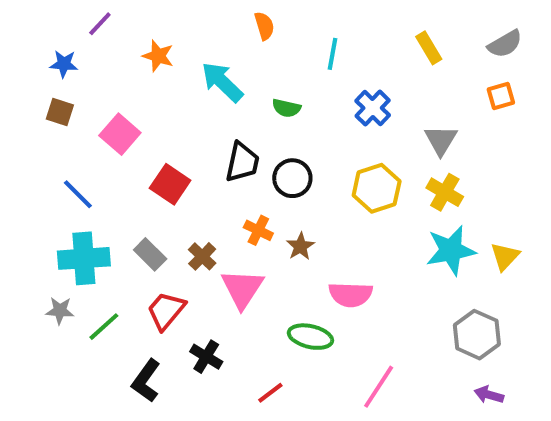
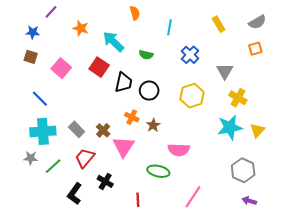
red square: (170, 184) -> (99, 67), moved
yellow cross: (445, 192) -> (238, 98), moved
red line: (270, 393) -> (138, 200), turned -56

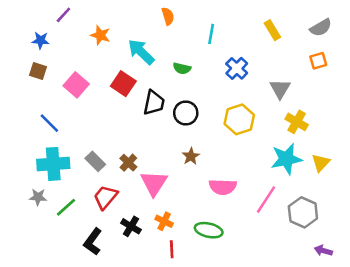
orange cross: (132, 117) -> (164, 221), moved
green ellipse: (158, 171) -> (209, 230), moved
pink line: (193, 197) -> (266, 200), moved
purple arrow: (249, 201) -> (323, 251), moved

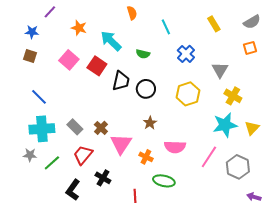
cyan line: (211, 34) -> (166, 27), turned -35
pink square: (76, 85) -> (69, 60), moved
orange cross: (164, 221) -> (146, 157), moved

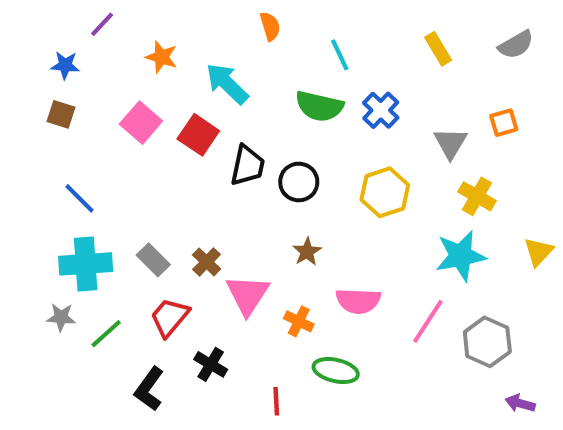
orange square: (250, 48) -> (504, 123), moved
green semicircle: (143, 54) -> (319, 106), moved, size x1.6
yellow triangle: (252, 128) -> (539, 252), moved

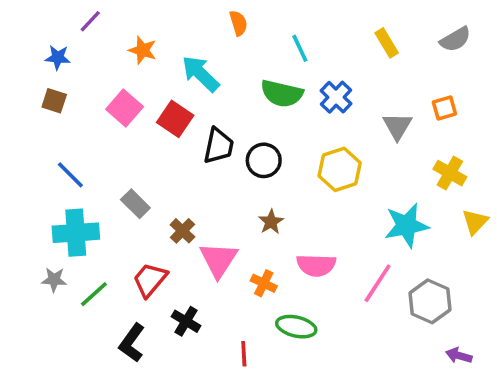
yellow cross: (477, 196) -> (450, 173), moved
gray rectangle: (153, 260) -> (135, 204), moved

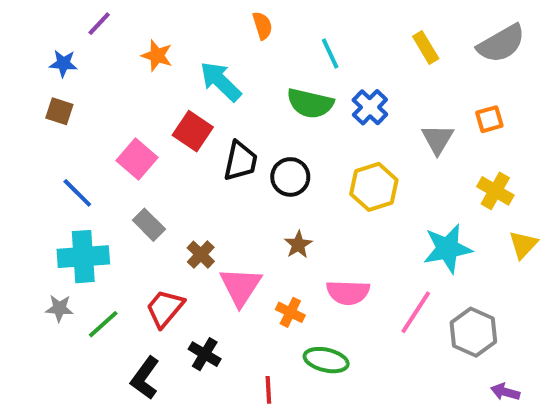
gray semicircle: (455, 39) -> (501, 44), size x1.4
pink square: (125, 108) -> (137, 159), moved

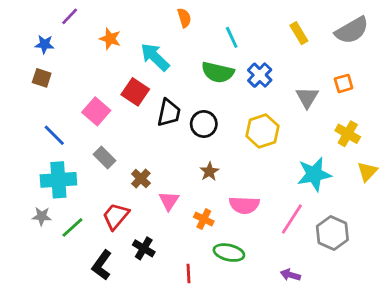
pink triangle: (241, 286) -> (169, 201), size x0.7
purple arrow: (505, 392) -> (290, 275), moved

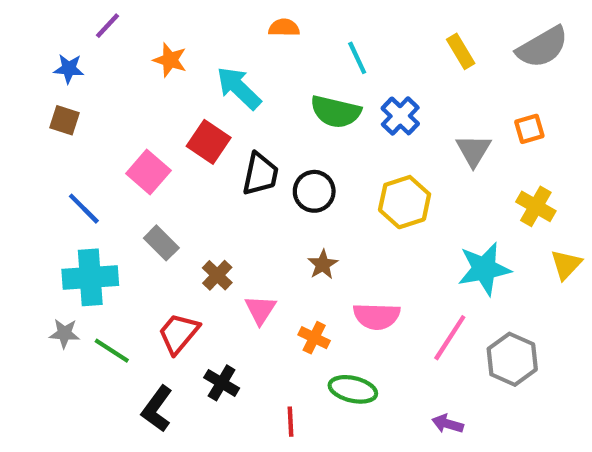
orange semicircle: (184, 18) -> (284, 28), turned -72
green line: (72, 227) -> (112, 351), turned 75

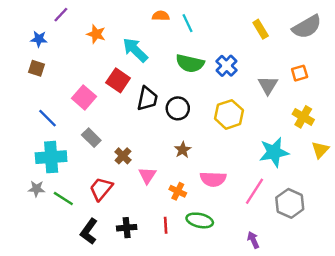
cyan line: (357, 58) -> (188, 23), moved
black cross: (222, 383) -> (127, 228), moved, turned -36
red line: (290, 422) -> (166, 225), moved
purple arrow: (448, 424) -> (253, 240), turned 49

